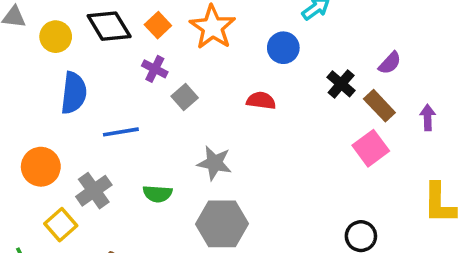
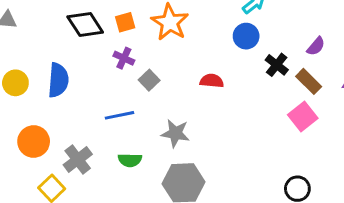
orange square: (158, 25) -> (125, 22), turned 30
yellow circle: (56, 37) -> (15, 83), moved
blue circle: (283, 48) -> (246, 36), moved
blue line: (121, 132) -> (119, 115), moved

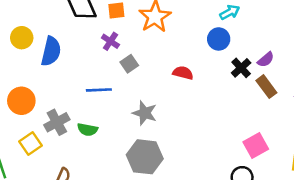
purple semicircle: (316, 46) -> (266, 60), moved
yellow circle: (15, 83) -> (22, 38), moved
pink square: (303, 116) -> (256, 146), moved
green semicircle: (130, 160) -> (88, 130), moved

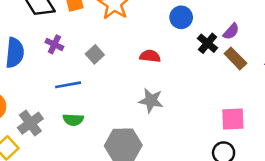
purple cross: (110, 41) -> (54, 44), moved
gray star: (145, 113) -> (151, 101), moved
green semicircle: (88, 130) -> (73, 120), moved
pink square: (256, 146) -> (233, 119), turned 35

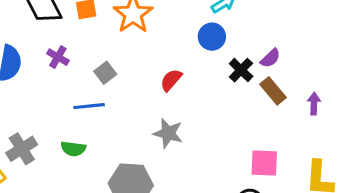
red semicircle: (150, 56) -> (171, 80), turned -60
blue line: (68, 85) -> (89, 106), moved

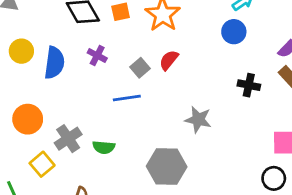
black cross: (241, 70) -> (249, 85), moved, turned -30
red semicircle: (171, 80) -> (169, 60), moved
green semicircle: (73, 149) -> (104, 147), moved

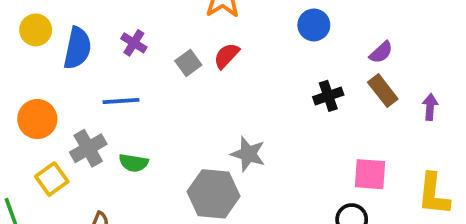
black cross: (249, 85) -> (328, 96), turned -35
blue line: (127, 98) -> (121, 101), moved
gray star: (198, 120) -> (248, 154), moved

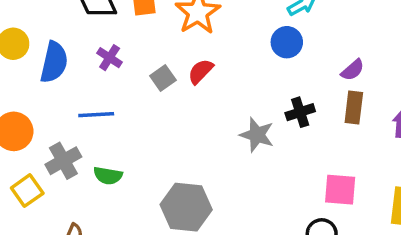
brown rectangle: (383, 91) -> (354, 108), turned 44
gray star: (248, 154) -> (257, 135), moved

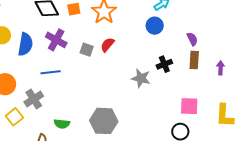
purple cross: (110, 58) -> (56, 40), size x1.5
purple semicircle: (353, 70) -> (192, 39), turned -72
gray square: (163, 78) -> (87, 50), turned -32
green semicircle: (108, 176) -> (62, 124), moved

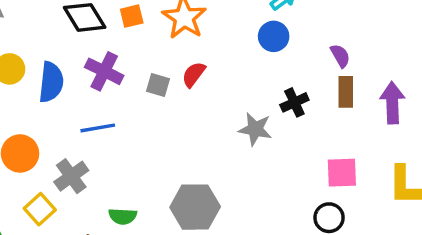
purple arrow: (221, 68) -> (392, 103), size x1.6

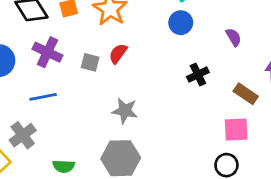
brown rectangle: (346, 92) -> (246, 94), moved, turned -55
gray star: (255, 129) -> (125, 111), moved

